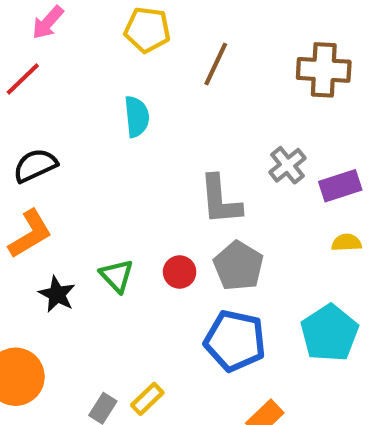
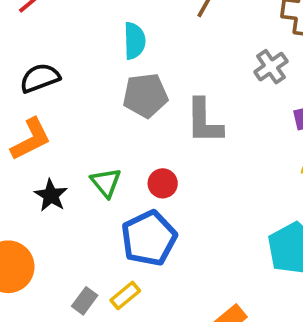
gray cross: (288, 165) -> (271, 67), moved
gray pentagon: (238, 266) -> (145, 95), moved, turned 30
blue pentagon: (235, 341) -> (149, 238), moved, turned 30

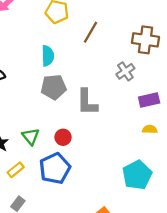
yellow rectangle: (125, 295) -> (16, 170), moved

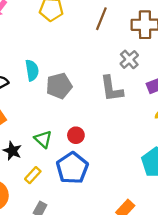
brown line: (90, 32) -> (101, 19), moved
cyan semicircle: (48, 56) -> (32, 70), moved
gray L-shape: (87, 102) -> (111, 89), moved

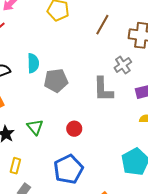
red circle: (76, 135) -> (74, 129), moved
blue pentagon: (72, 168) -> (68, 169), moved
yellow rectangle: (33, 175) -> (15, 166), moved, turned -35

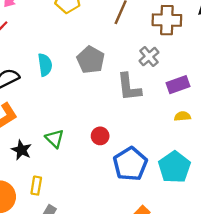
gray pentagon: (56, 81) -> (91, 60), moved, turned -30
blue pentagon: (68, 169) -> (130, 164), moved

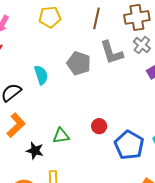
gray cross: (149, 57) -> (142, 45), moved
gray L-shape: (129, 87) -> (112, 53), moved
green triangle: (55, 139) -> (61, 136), turned -42

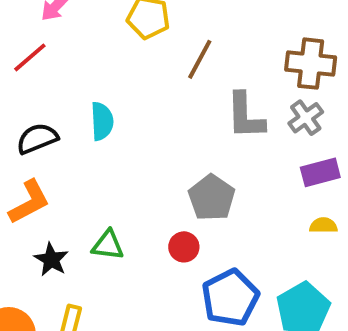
brown line: (96, 18) -> (200, 59), moved
gray pentagon: (79, 63) -> (212, 198), moved

